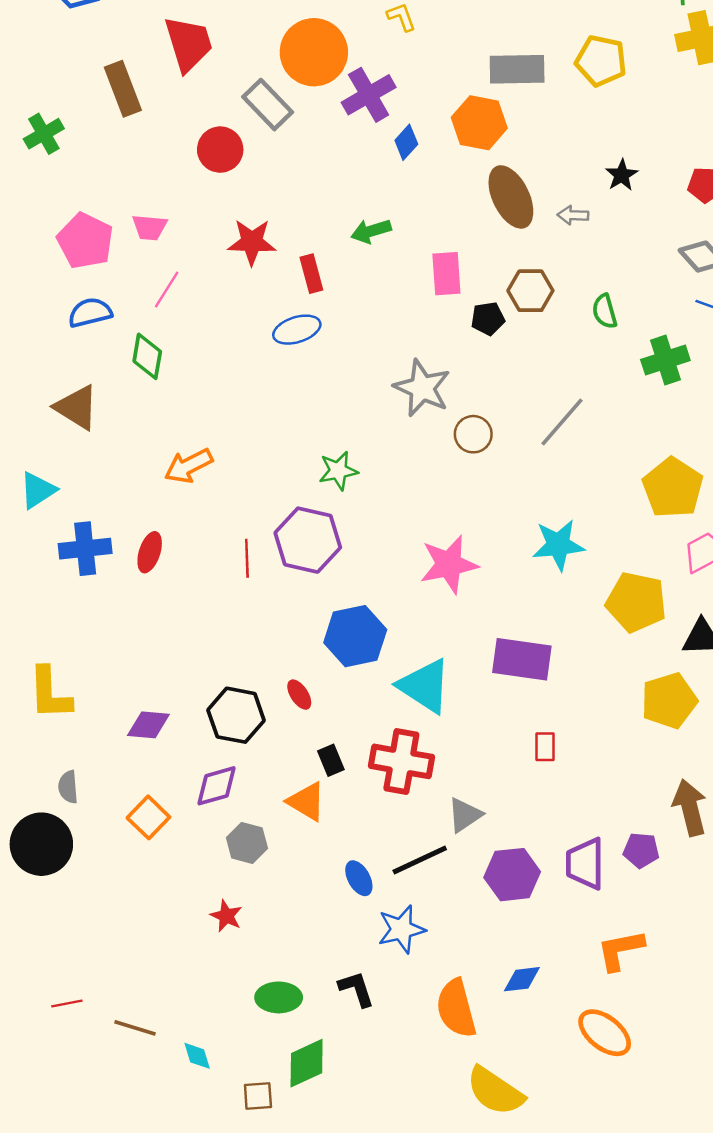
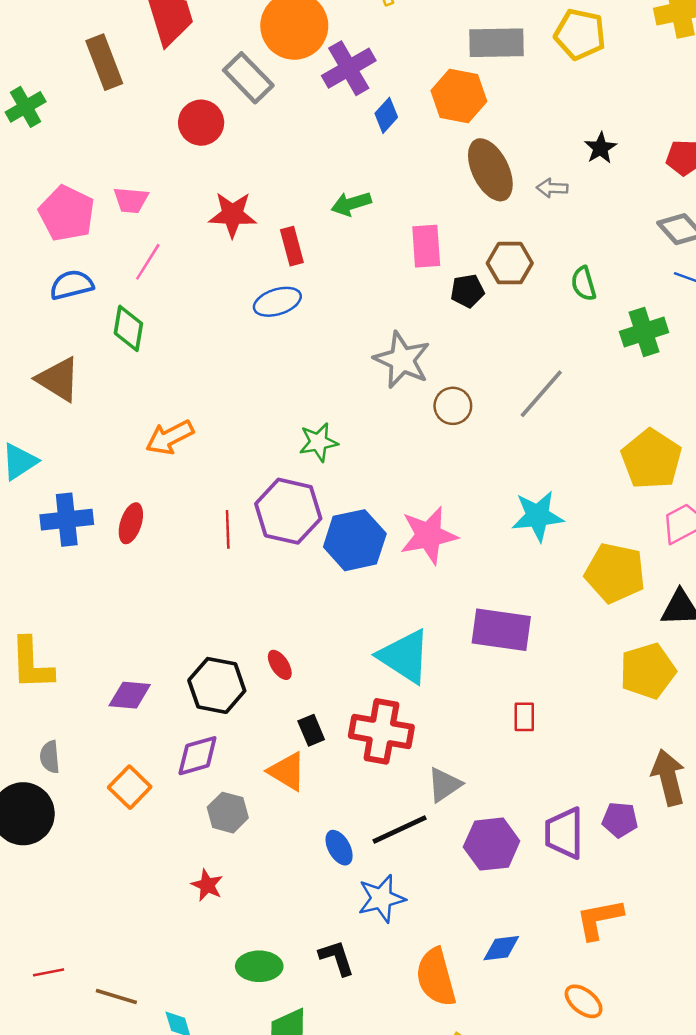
blue hexagon: (355, 636) -> (355, 540), moved
orange ellipse: (605, 1033) -> (584, 1001), size x0.7

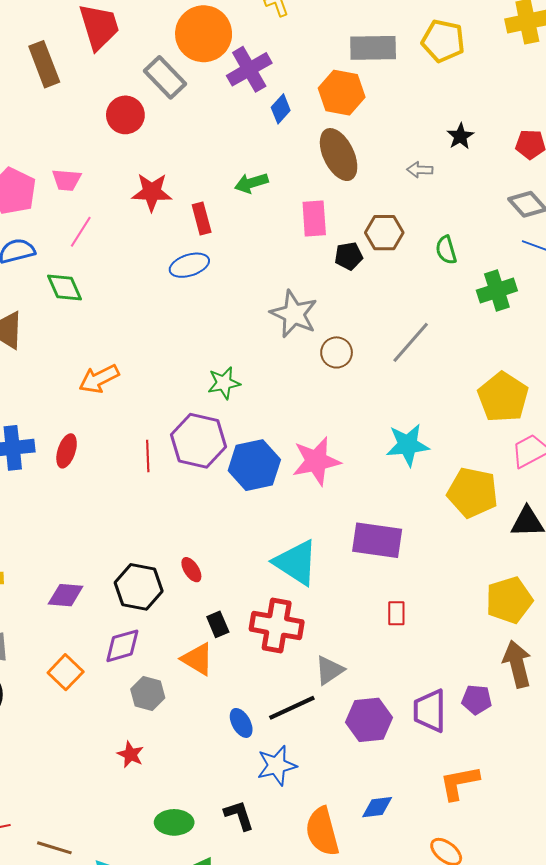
brown ellipse: (490, 170) -> (339, 155), moved
green diamond: (128, 328) -> (65, 288), turned -33
yellow pentagon: (648, 671) -> (509, 600), moved

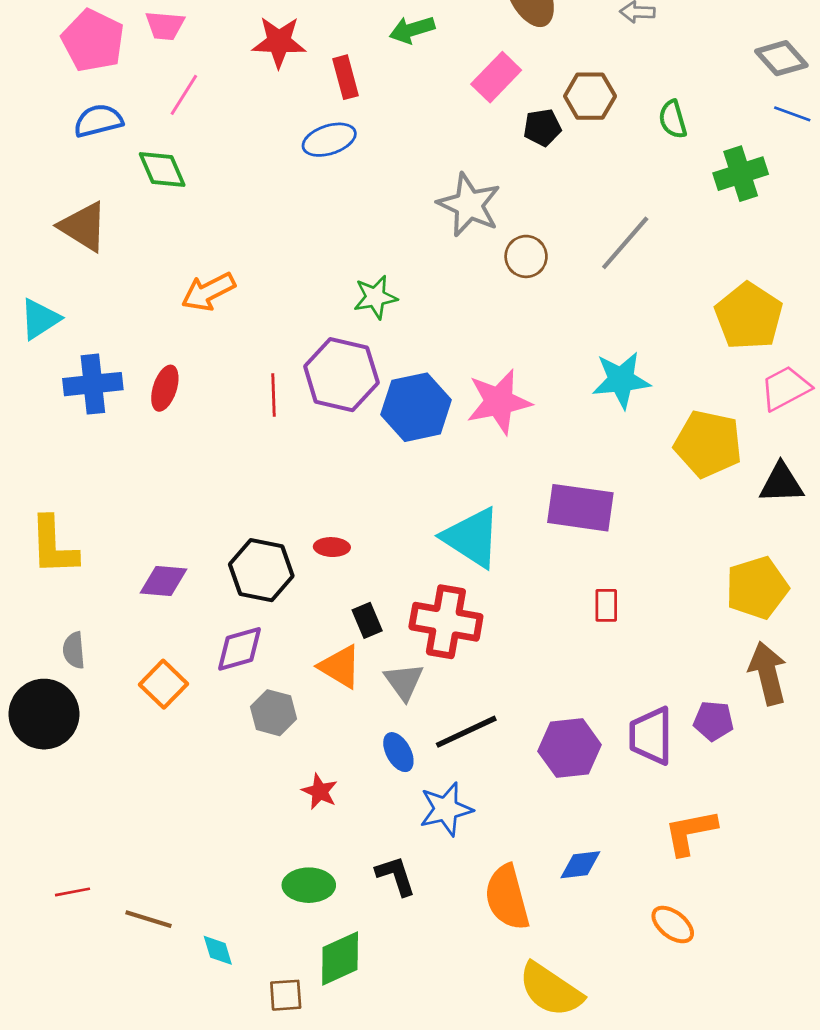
pink rectangle: (314, 218) -> (496, 77), turned 48
red ellipse: (191, 570) -> (332, 547), turned -55
gray triangle: (329, 670) -> (404, 681), moved, turned -32
red star: (130, 754) -> (320, 791), moved

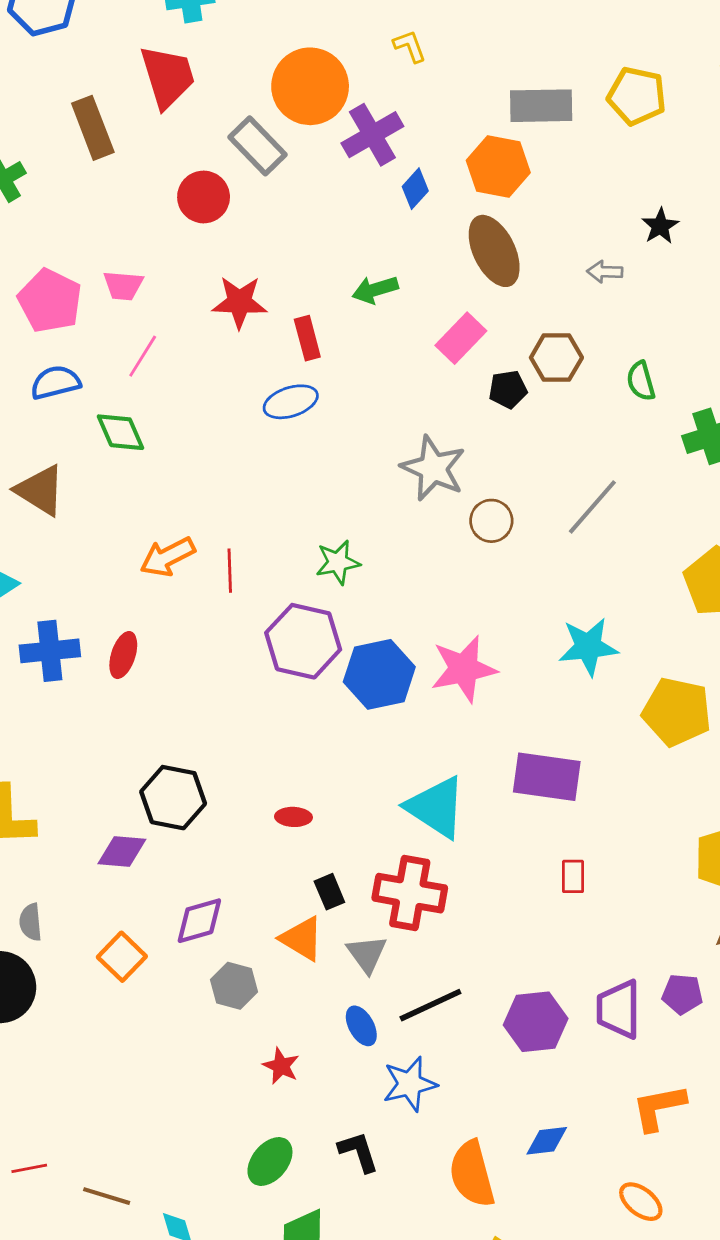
red line: (273, 395) -> (230, 571), moved
black hexagon: (261, 570) -> (173, 798), moved
green ellipse: (309, 885) -> (270, 1161), turned -51

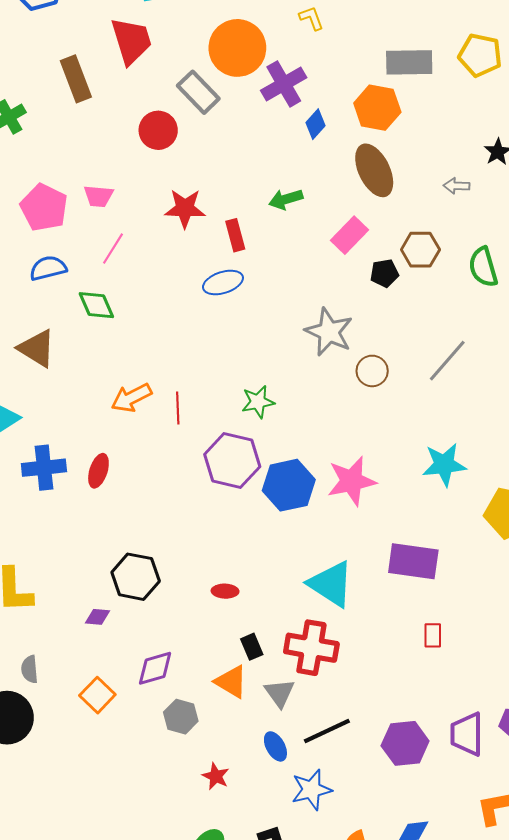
green semicircle: (641, 381) -> (483, 267), size x1.4
purple diamond: (122, 852) -> (97, 617), size x0.7

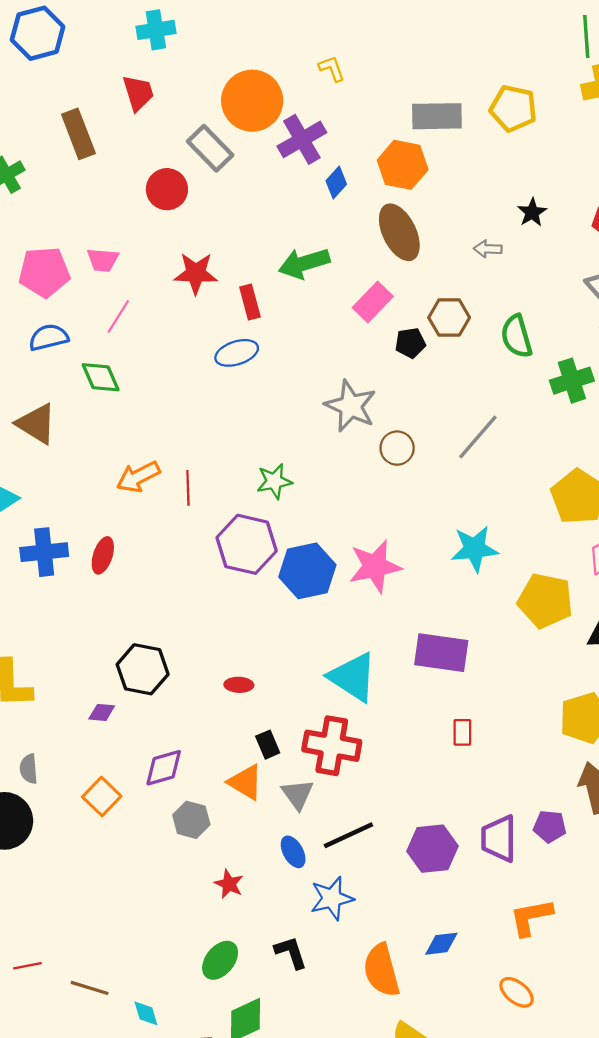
red trapezoid: (131, 41) -> (138, 93), size x0.7
green arrow: (286, 199) -> (304, 263), size x1.4
pink pentagon: (44, 207) -> (44, 272), turned -30

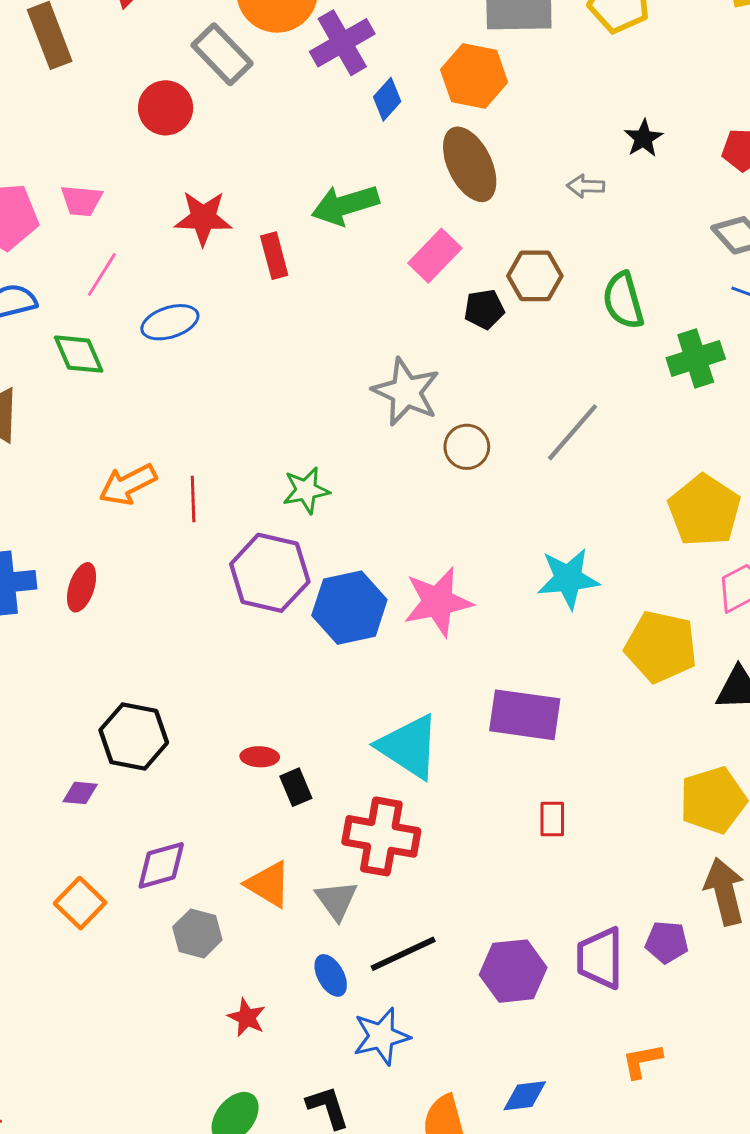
blue ellipse: (237, 353) -> (170, 322), moved
black rectangle: (268, 745) -> (296, 787), moved
orange L-shape: (531, 917) -> (642, 1061), size x0.7

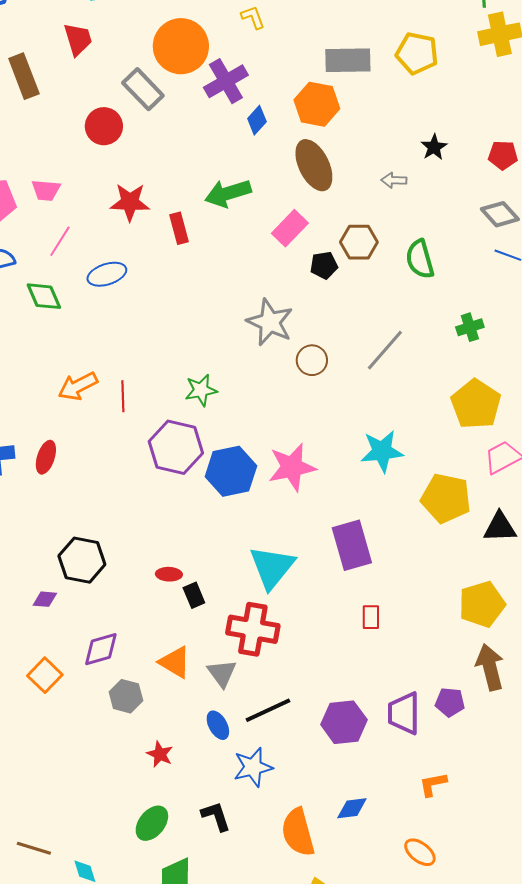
green cross: (696, 358) -> (470, 327), moved, size x0.7
purple rectangle: (525, 715) -> (352, 545), turned 66
cyan triangle: (409, 747) -> (272, 567), turned 36

